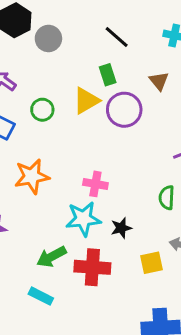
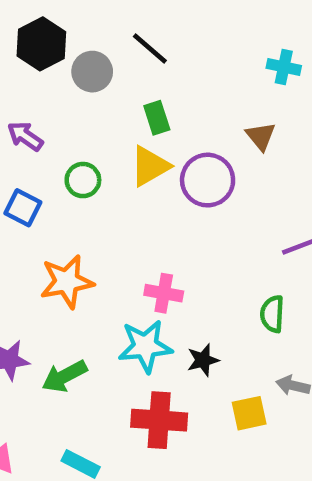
black line: (117, 37) -> (150, 48), moved
green rectangle: (108, 75) -> (157, 118), moved
green arrow: (51, 257) -> (64, 376), moved

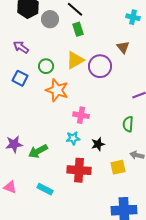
green rectangle: (157, 118) -> (78, 29), moved
orange star: (67, 282) -> (57, 90), moved, turned 30
cyan star: (145, 346) -> (73, 138), size x0.6

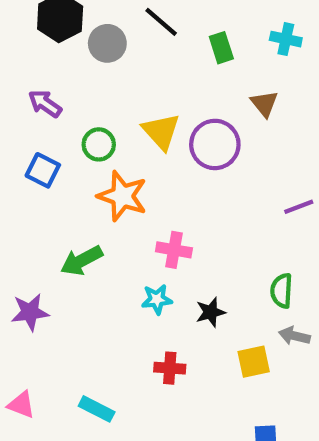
green rectangle: (78, 29) -> (221, 48), moved
yellow triangle: (75, 60) -> (161, 132), turned -42
green semicircle: (128, 124) -> (282, 291), moved
green arrow: (38, 151) -> (82, 261), moved
red cross: (79, 170) -> (170, 368), size x0.6

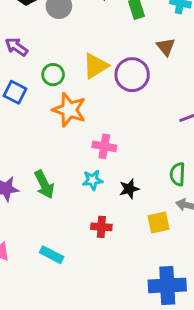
yellow triangle: (161, 132) -> (96, 66), turned 40
green arrow: (82, 261) -> (44, 184), moved, turned -88

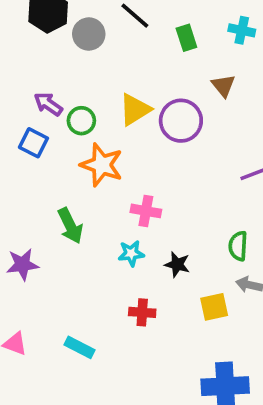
purple arrow: (16, 47) -> (48, 104), moved
green arrow: (44, 184) -> (70, 226), moved
black star: (129, 189) -> (177, 264), turned 30

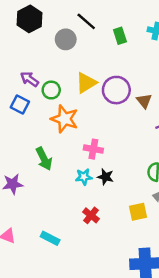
gray circle: (89, 34) -> (66, 39), moved
brown triangle: (223, 86) -> (144, 101), moved
black star: (177, 264) -> (105, 177), moved
red cross: (142, 312) -> (91, 215), turned 35

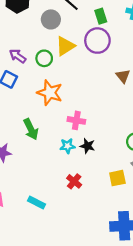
yellow triangle: (86, 83) -> (65, 46), moved
green circle: (51, 90) -> (44, 58), moved
purple circle: (116, 90) -> (97, 41), moved

